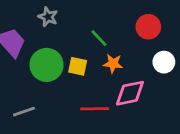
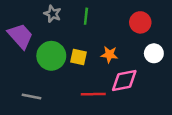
green line: (99, 38) -> (86, 16), moved, turned 49
gray line: (24, 112) -> (32, 97), turned 30

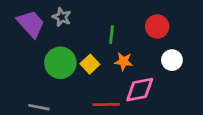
green line: (86, 16) -> (111, 35), moved
purple trapezoid: (20, 36) -> (31, 24), moved
yellow square: (78, 57) -> (90, 64), turned 35

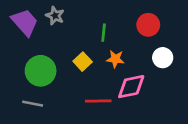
green circle: (60, 63) -> (41, 71), moved

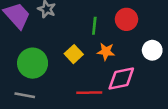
red circle: (148, 25) -> (126, 19), moved

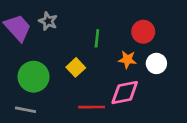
red circle: (126, 19) -> (143, 32), moved
orange star: (106, 52) -> (127, 59), moved

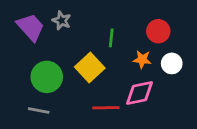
yellow square: (76, 67) -> (90, 68), size x1.5

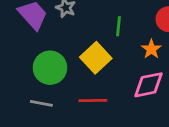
orange star: (142, 59) -> (151, 49), turned 30
red line: (106, 108) -> (93, 101), moved

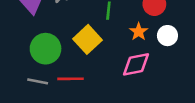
red line: (93, 101) -> (70, 79), moved

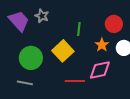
red line: (70, 79) -> (75, 81), moved

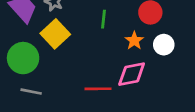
yellow square: (63, 51) -> (55, 34), moved
green circle: (31, 58) -> (23, 58), moved

